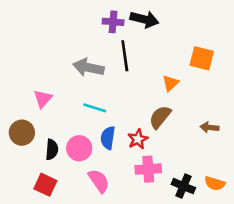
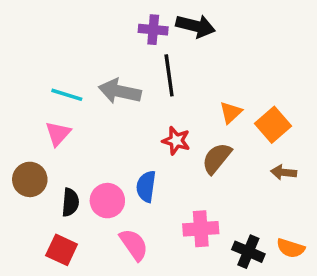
orange square: (202, 58) -> (273, 125), moved, turned 35
cyan line: (95, 108) -> (67, 95), moved
red star: (138, 139) -> (176, 141), moved, turned -30

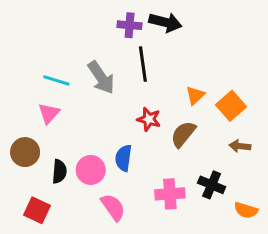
gray arrow: (120, 91) -> (101, 77), turned -136
red square: (62, 250) -> (37, 210), moved
black cross: (248, 252) -> (212, 185), moved

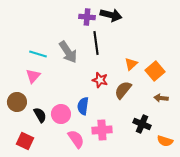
black semicircle: (59, 171) -> (40, 115), turned -35
pink cross: (170, 194) -> (102, 130), moved

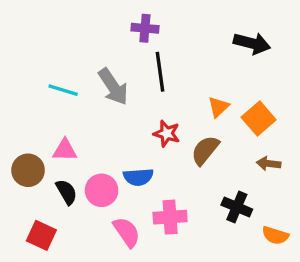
black arrow: (111, 15) -> (252, 43), moved
pink triangle: (33, 76) -> (65, 150), moved, turned 49
blue semicircle: (83, 106) -> (138, 177), turned -102

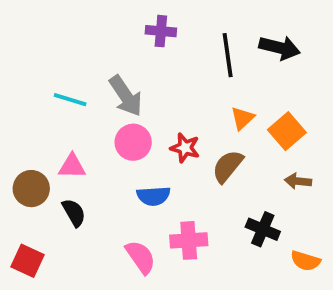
black line: (160, 72) -> (228, 55), moved
pink circle: (102, 190) -> (133, 142), moved
red square: (41, 235) -> (28, 261), moved

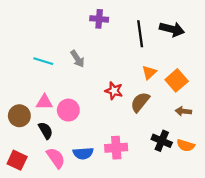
gray arrow: (126, 96) -> (77, 59), size x0.7
pink circle: (133, 142) -> (68, 110), moved
blue semicircle: (154, 196) -> (83, 153), moved
pink semicircle: (141, 257) -> (56, 158), moved
orange semicircle: (305, 261) -> (186, 145), moved

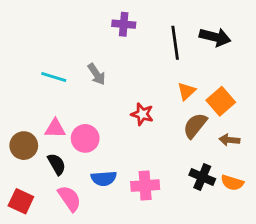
brown semicircle: (140, 102) -> (195, 126), moved
blue semicircle: (83, 153) -> (104, 178), moved

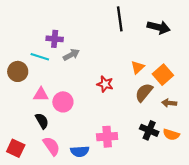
purple cross: (124, 24) -> (55, 39), moved
black line: (175, 43) -> (120, 19), moved
gray arrow: (97, 74) -> (71, 55), turned -84
brown circle: (24, 146) -> (18, 71), moved
blue semicircle: (104, 178) -> (80, 151), moved

